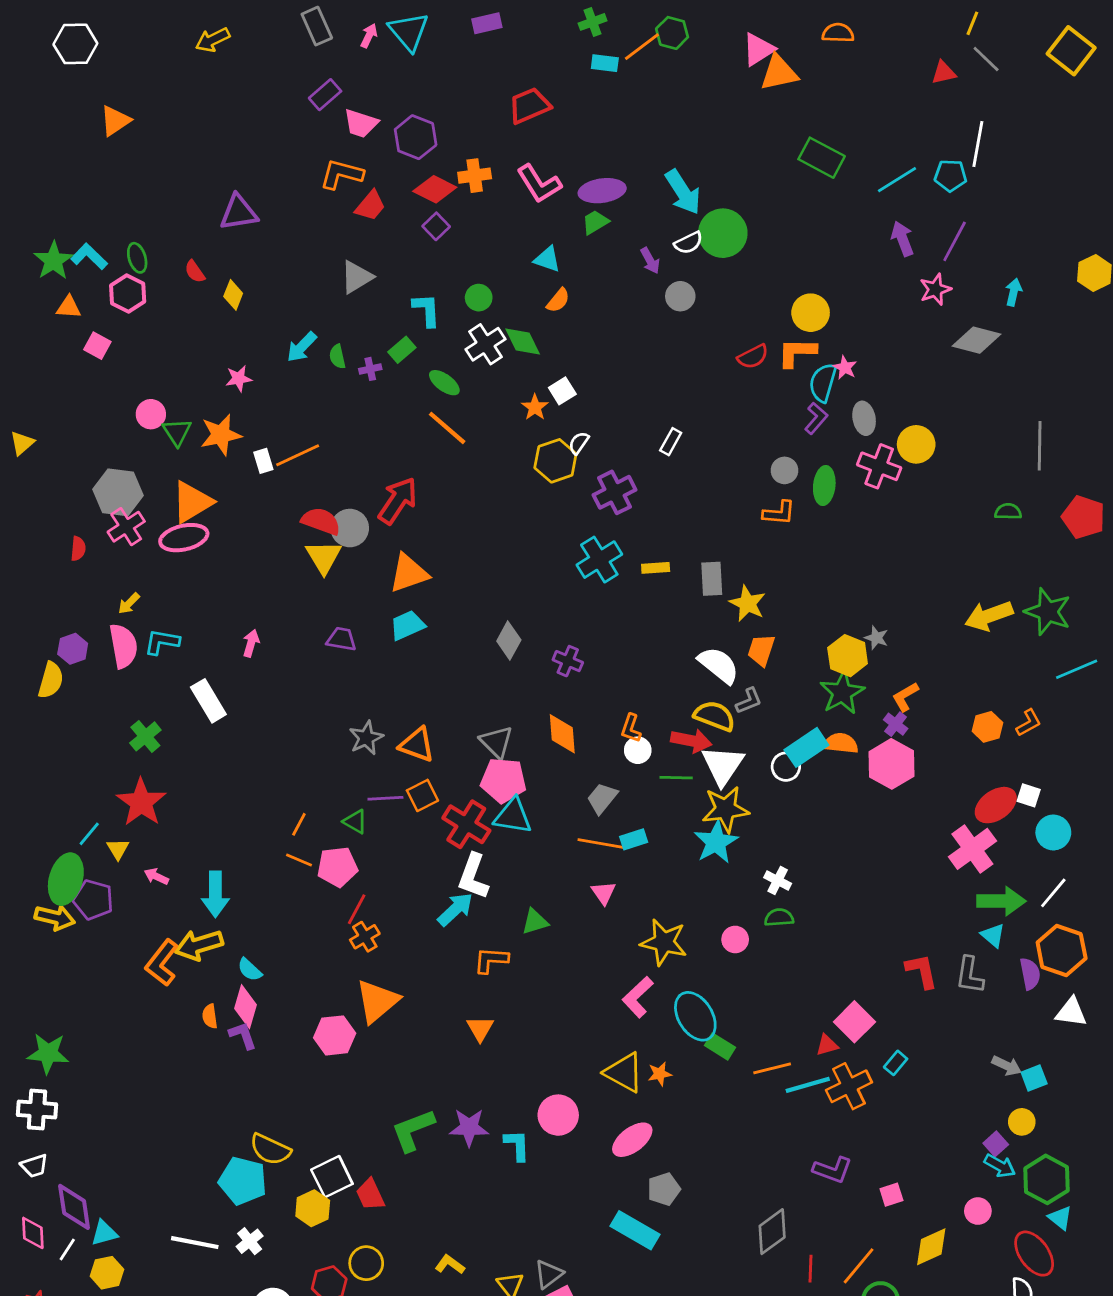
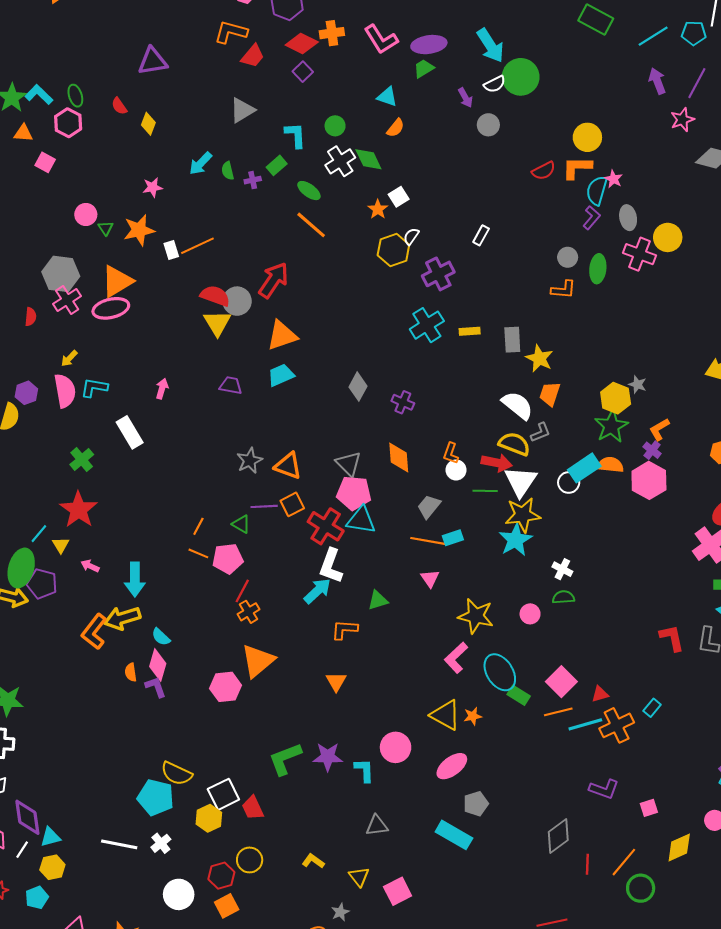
green triangle: (177, 432) -> (106, 228), size x0.7
pink square: (854, 1022) -> (561, 682), moved
gray triangle: (549, 1274) -> (377, 826), moved, turned 30

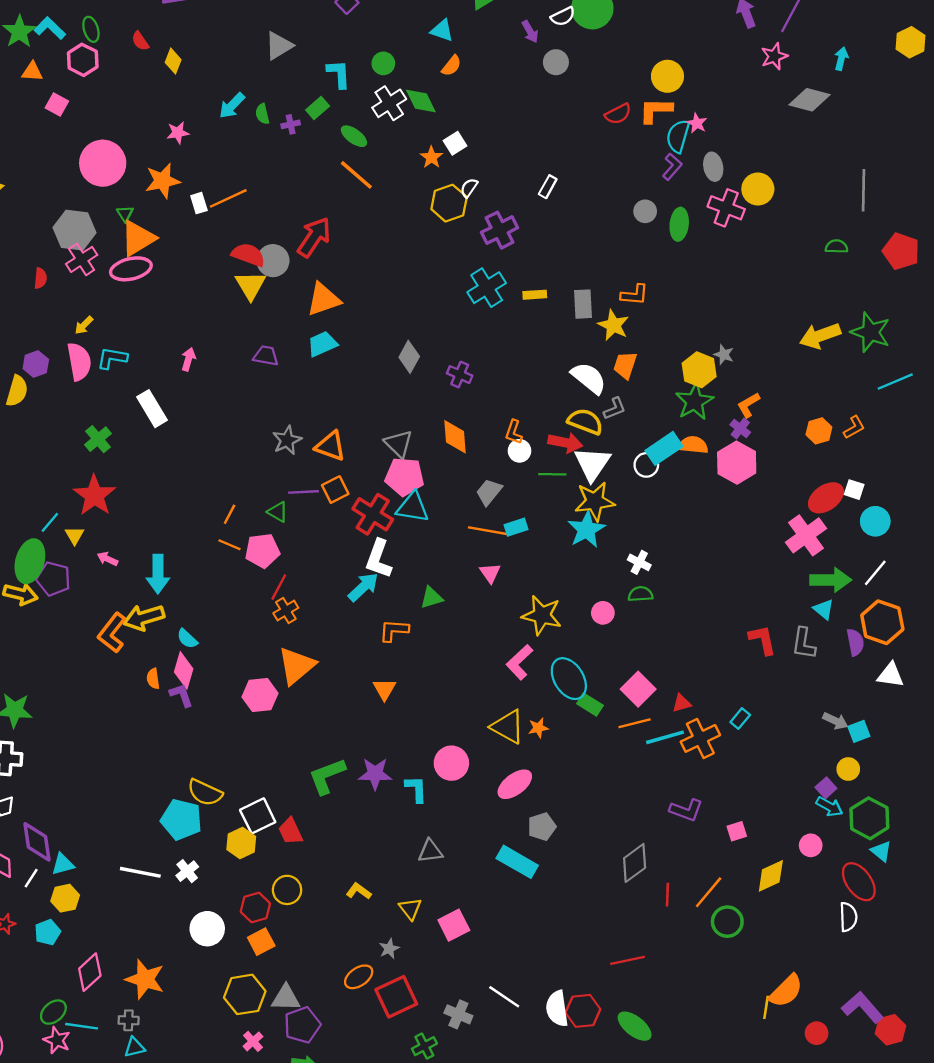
pink circle: (86, 214) -> (103, 163), size x1.8
green triangle: (106, 228) -> (125, 214), moved
orange L-shape: (563, 290) -> (635, 295), moved

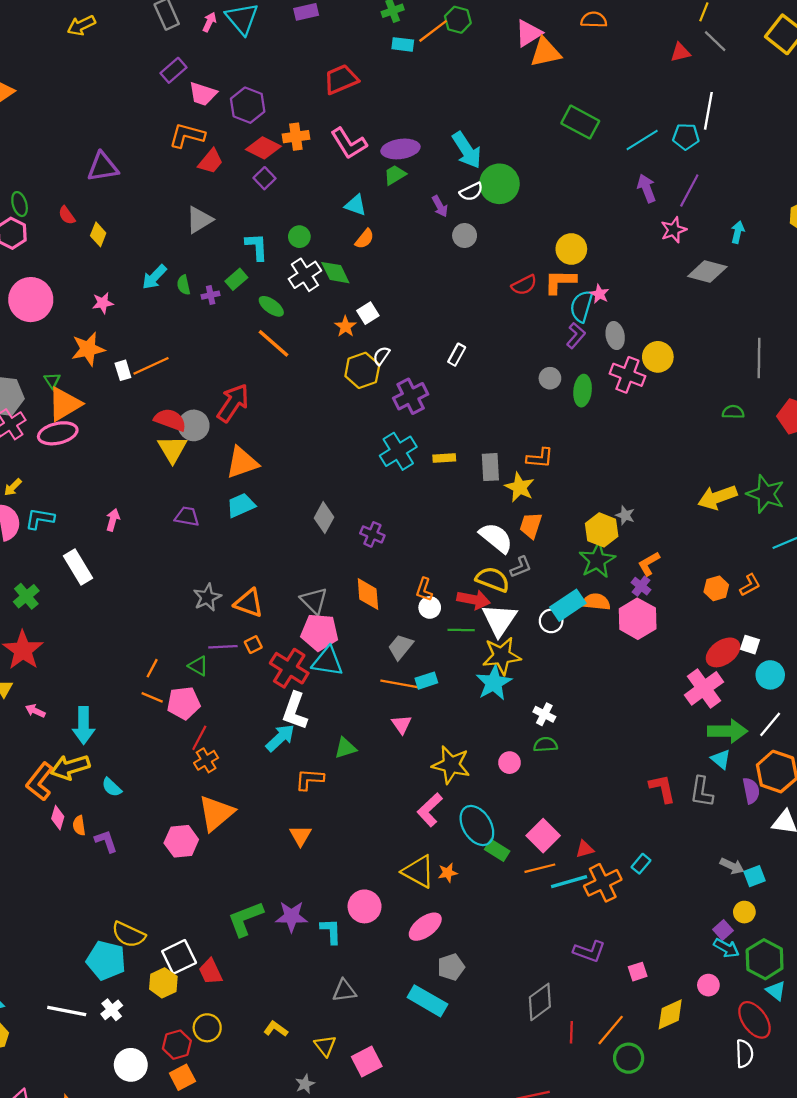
pink circle: (103, 163) -> (31, 300), moved
orange square: (335, 490) -> (253, 645), size x0.7
pink diamond: (184, 670) -> (58, 818), moved, size x0.7

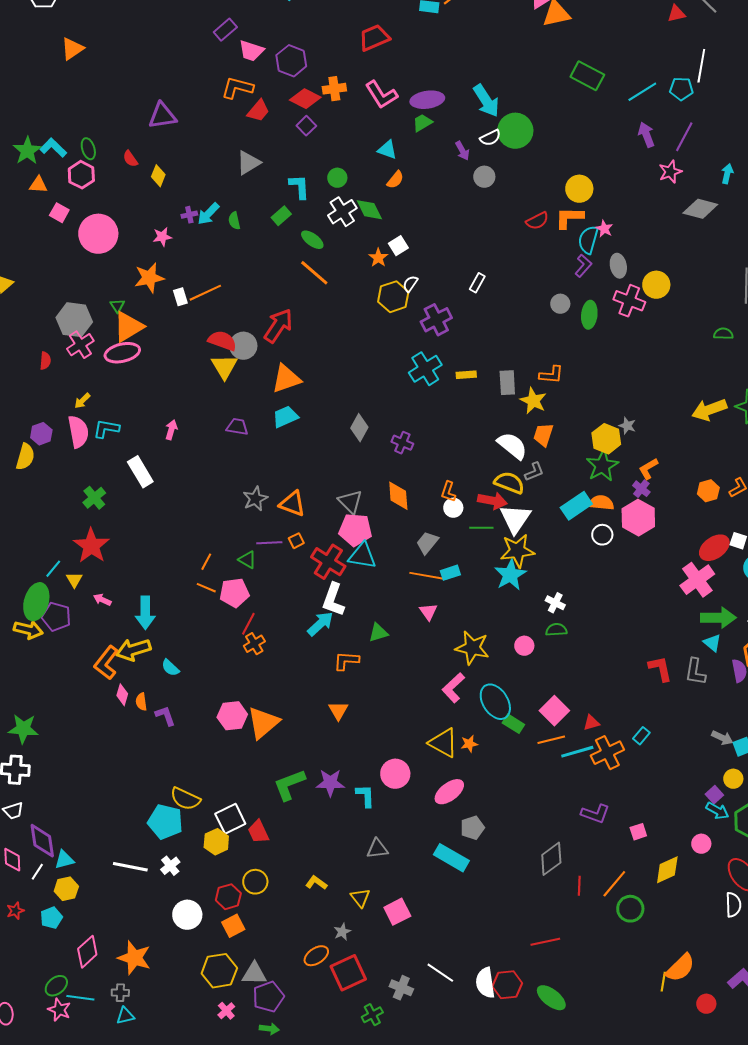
purple cross: (211, 295) -> (189, 215), moved
white circle: (551, 621) -> (602, 535), moved
orange triangle: (216, 813) -> (263, 723), moved

